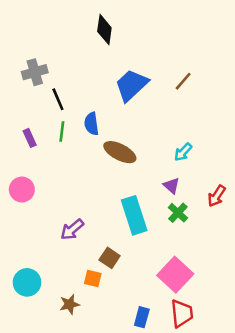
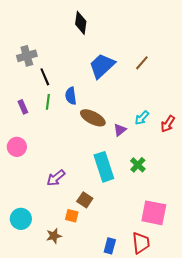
purple triangle: (171, 186) -> (120, 130), moved, turned 40
red arrow: (217, 196) -> (168, 124), moved
pink square: (175, 275) -> (154, 213), moved, turned -32

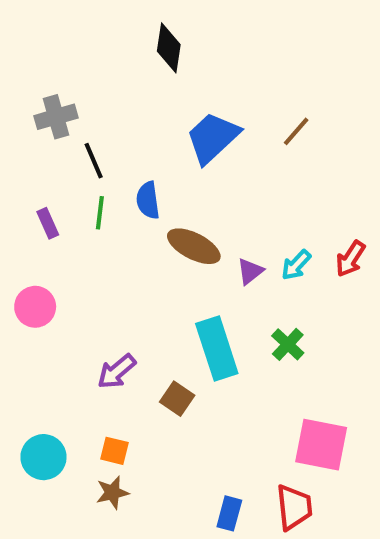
cyan arrow: (142, 118) -> (296, 265), moved
brown square: (85, 200) -> (177, 399), moved
orange square: (72, 216) -> (114, 451), moved

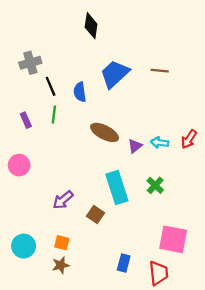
brown line: (296, 131) -> (160, 71), turned 54
blue semicircle: (148, 200) -> (80, 92), moved
cyan arrow: (296, 265) -> (160, 143), turned 54
blue rectangle: (229, 513) -> (124, 263), moved

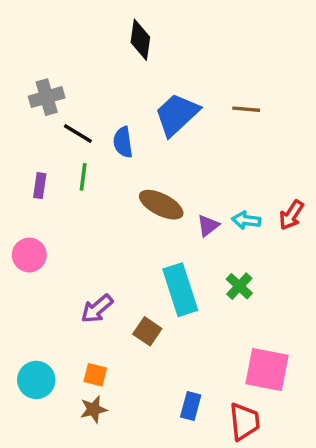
black line: (51, 86) -> (78, 134), turned -36
purple rectangle: (26, 120) -> (40, 186), turned 32

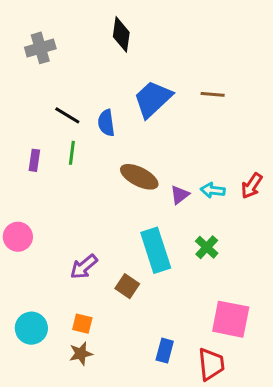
gray cross: (47, 97) -> (40, 48), moved
pink circle: (29, 255) -> (18, 237), moved

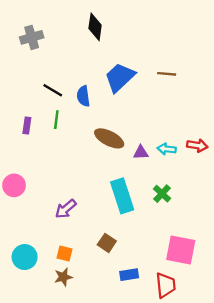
red arrow: (252, 186) -> (197, 145), turned -114
purple triangle: (180, 195) -> (141, 152), turned 35
brown square: (127, 286) -> (107, 243), moved
blue rectangle: (165, 351) -> (129, 275), turned 66

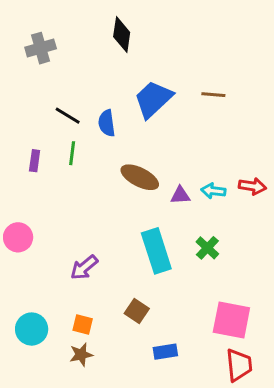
red trapezoid: (166, 285) -> (239, 365), moved

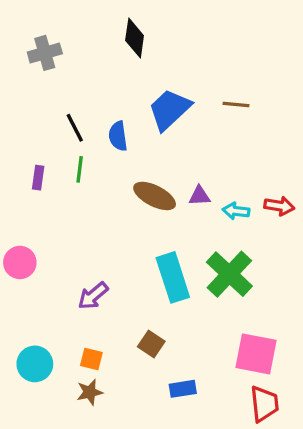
black line: (68, 116) -> (75, 128), turned 32
purple triangle: (180, 195) -> (199, 196), moved
green cross: (207, 248) -> (229, 274), size x1.8

